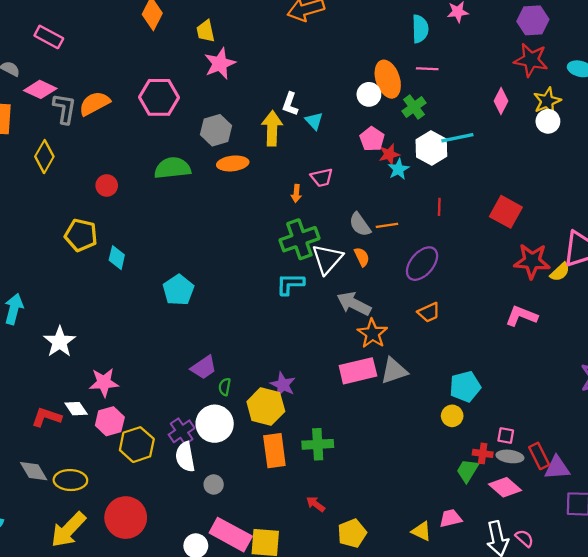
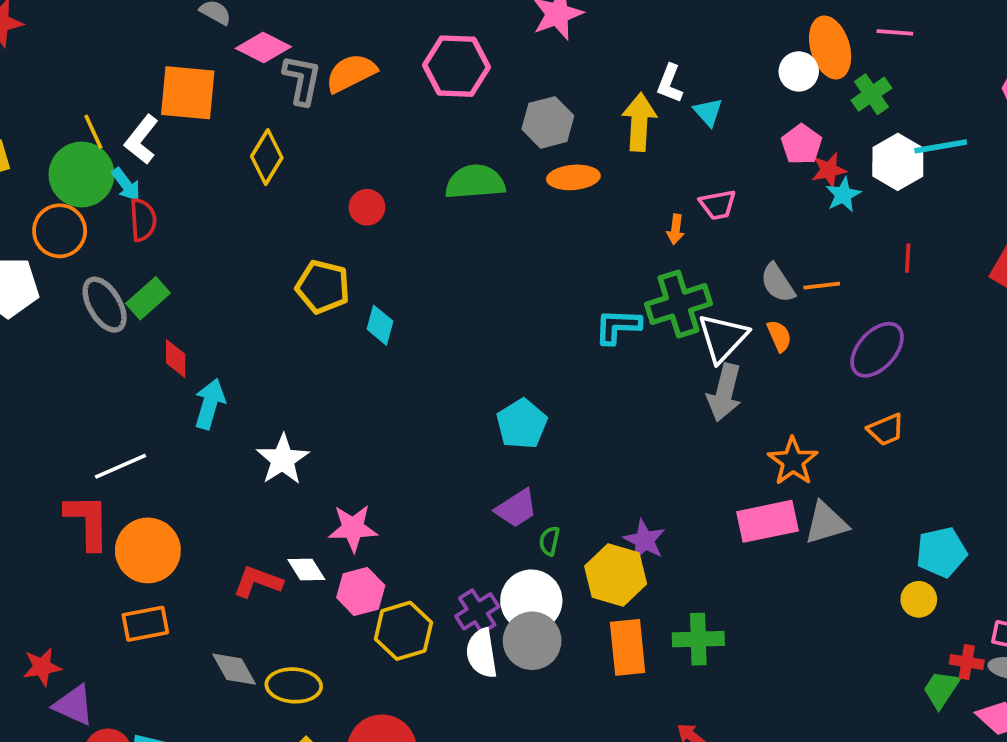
cyan L-shape: (290, 284) -> (618, 326), moved
cyan pentagon: (178, 290) -> (522, 424), moved
gray arrow: (354, 304) -> (724, 393), moved, turned -104
gray circle: (214, 484) -> (532, 641), moved, size x1.8

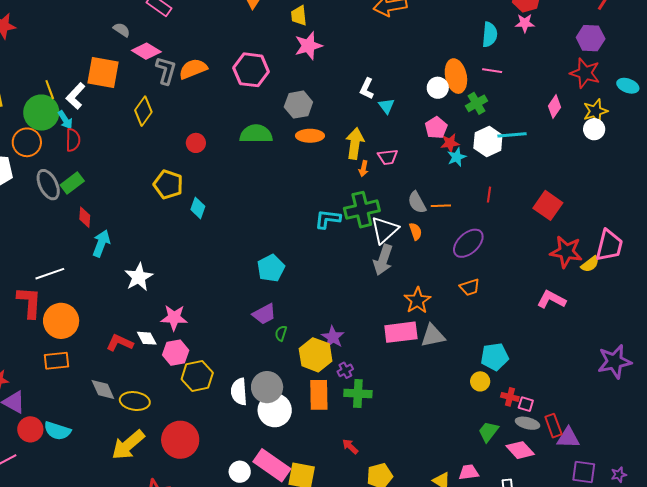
yellow arrow: (639, 122) -> (355, 143), moved
white circle: (531, 601) -> (275, 410), moved
purple cross: (477, 611) -> (345, 370), moved, size x0.7
red cross: (967, 662) -> (510, 397), moved

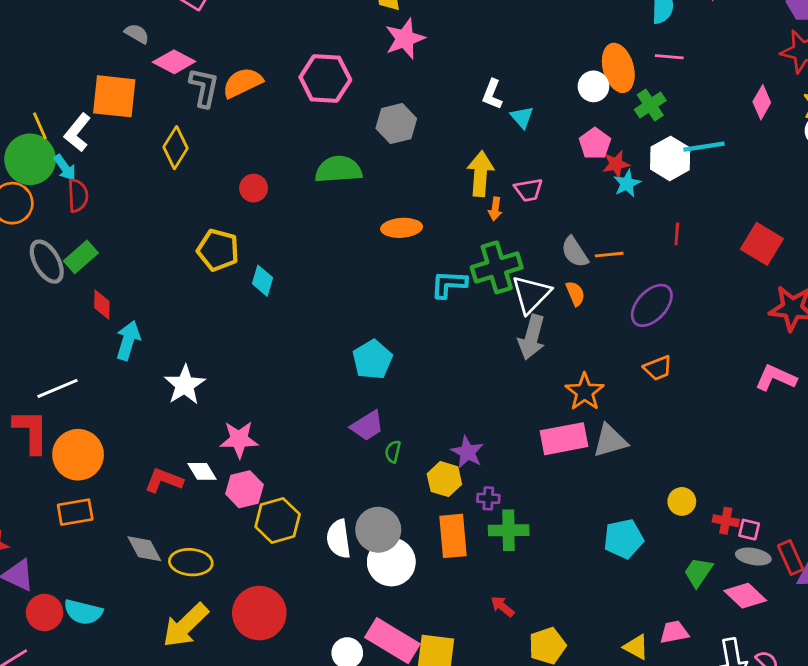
orange ellipse: (310, 136) -> (402, 228), moved
yellow hexagon: (316, 355) -> (444, 479), size x0.7
cyan pentagon: (495, 357) -> (624, 539), moved
purple cross: (345, 370) -> (488, 498), turned 35

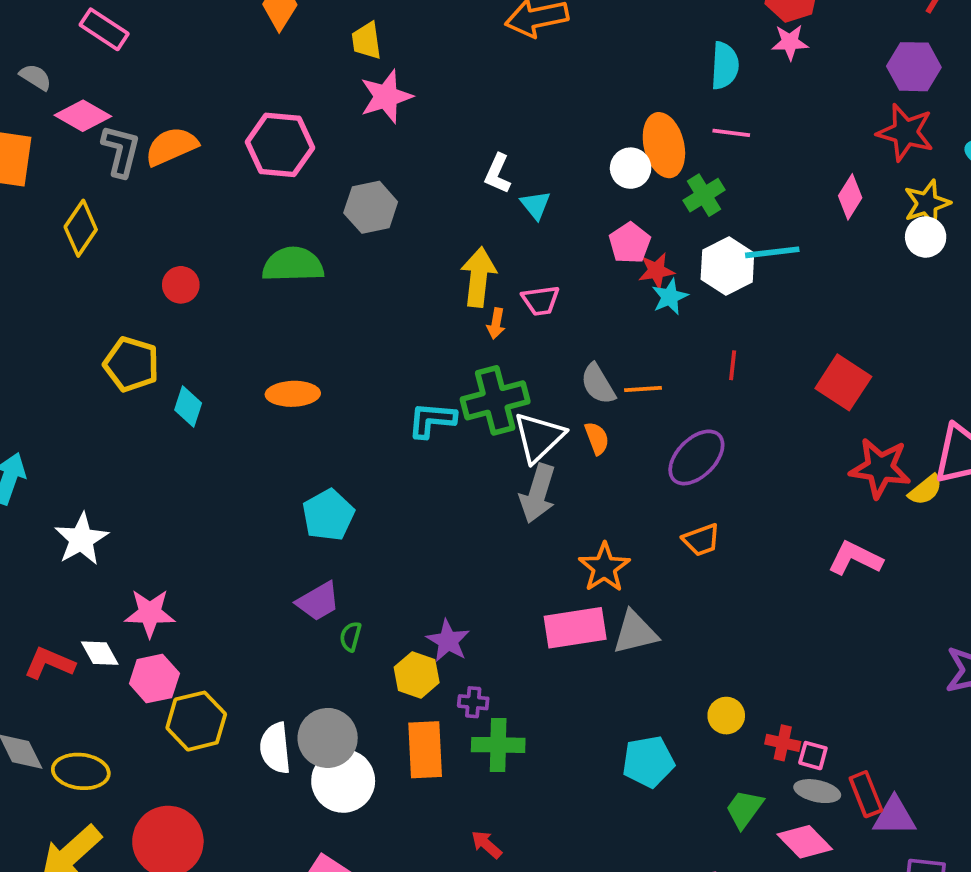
orange ellipse: (402, 228) -> (293, 394), moved

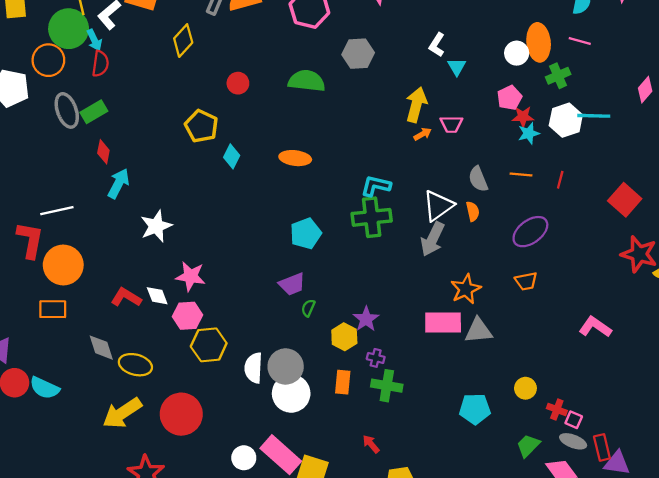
orange arrow: (496, 324) -> (423, 134), turned -138
orange line: (643, 389) -> (521, 174), moved
green cross: (495, 400) -> (372, 217), moved
pink L-shape: (855, 558) -> (595, 327), moved
orange rectangle: (425, 750) -> (343, 382), size x0.7

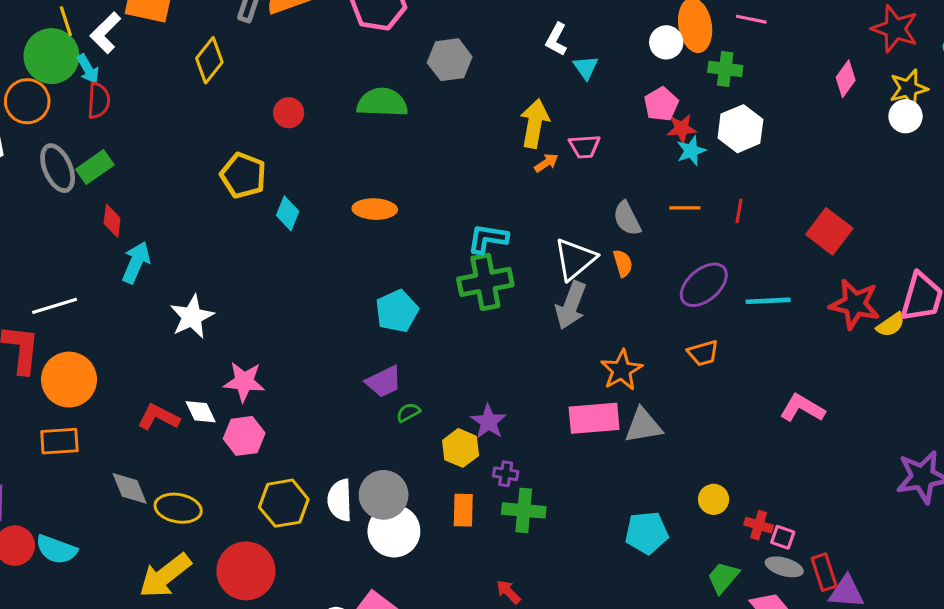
green cross: (558, 76) -> (725, 69), turned 35
cyan line: (594, 116) -> (768, 301), moved
green semicircle: (308, 308) -> (408, 412), turned 42
yellow hexagon: (209, 345) -> (284, 503), moved

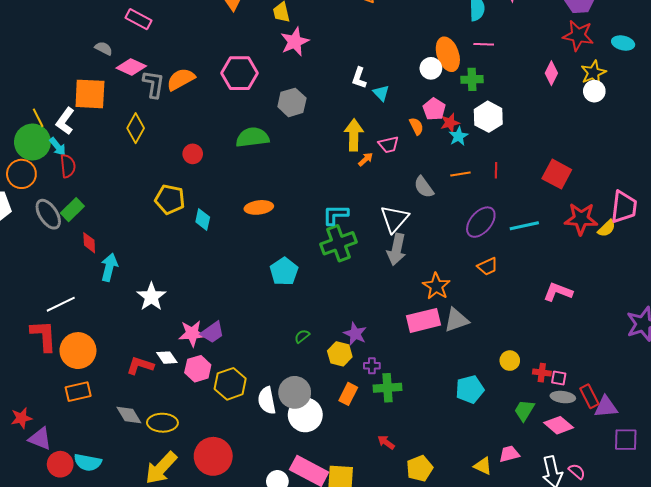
orange semicircle: (623, 263) -> (416, 126), moved
purple trapezoid: (384, 382) -> (212, 332), moved
yellow hexagon: (284, 503) -> (230, 384), moved
orange rectangle: (463, 510) -> (348, 394), turned 35

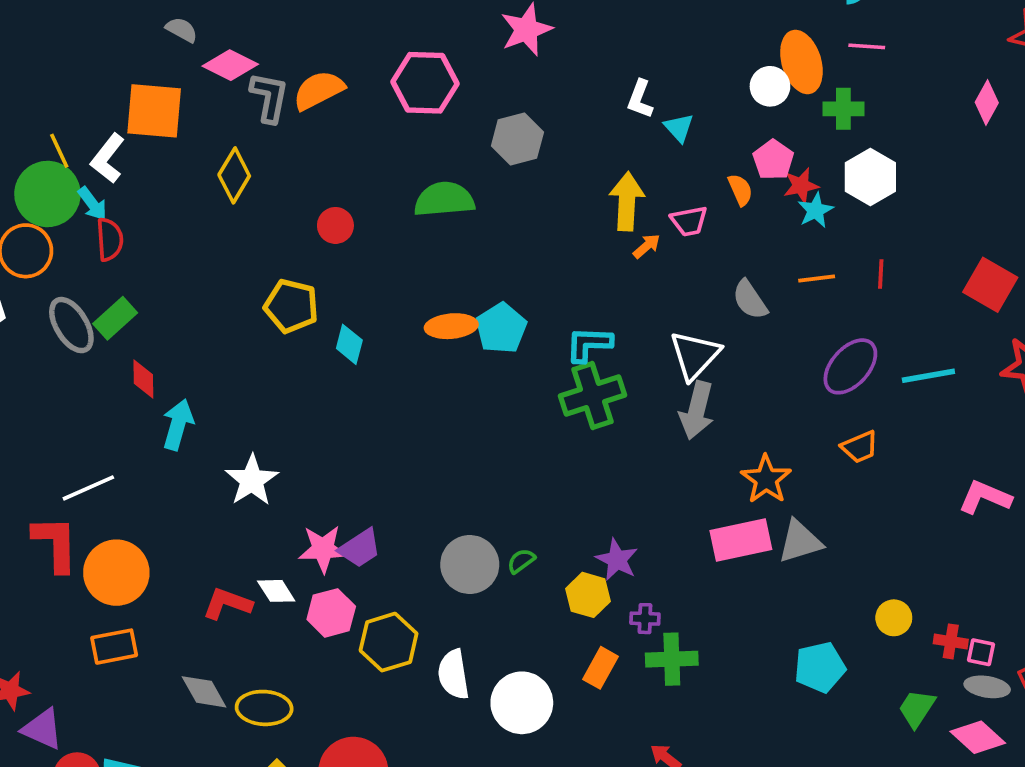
cyan pentagon: (284, 271) -> (501, 328), moved
gray circle: (295, 392) -> (470, 564), moved

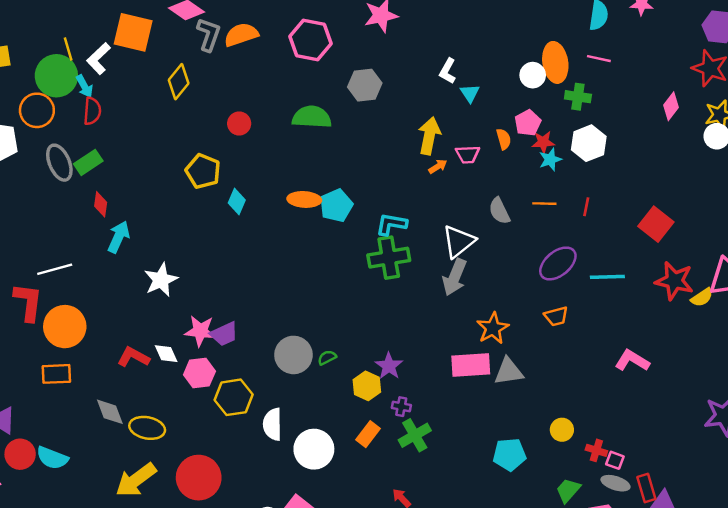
green cross: (672, 659) -> (415, 435), turned -36

